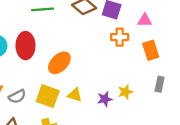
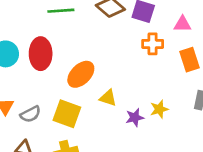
yellow triangle: (75, 95) -> (108, 98), moved

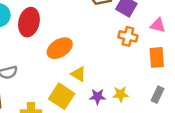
yellow square: (67, 114) -> (62, 96), moved

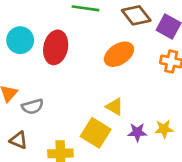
orange ellipse: (60, 48) -> (119, 54), moved

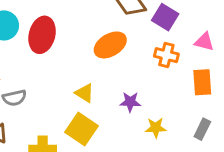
yellow triangle: (114, 107) -> (85, 93), moved
purple star: (137, 132) -> (130, 102), moved

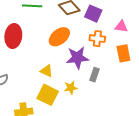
purple star: (130, 102) -> (77, 58), moved, size x1.6
yellow star: (156, 128) -> (71, 88), moved
gray rectangle: (202, 129) -> (95, 75), moved

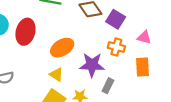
orange ellipse: (59, 37) -> (62, 48), moved

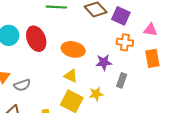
red ellipse: (25, 32) -> (36, 39), turned -30
orange ellipse: (62, 48) -> (73, 49), turned 50
purple star: (92, 65) -> (104, 62), size x0.7

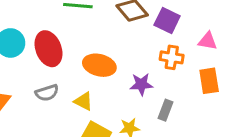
yellow triangle: (71, 76) -> (83, 101), moved
gray semicircle: (22, 85) -> (47, 93), moved

